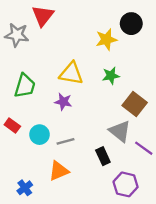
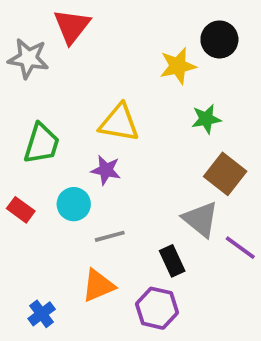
green star: (111, 76) -> (206, 119), moved
cyan circle: (39, 135) -> (74, 204), moved
purple hexagon: (126, 184) -> (157, 308), moved

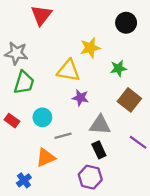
gray star: (28, 58) -> (16, 53), moved
yellow star: (178, 66) -> (90, 48), moved
purple star: (106, 170) -> (80, 98), moved
gray triangle: (201, 219) -> (100, 125), moved, turned -35
orange triangle: (98, 285) -> (46, 158), moved

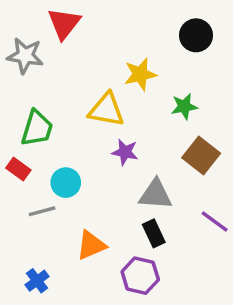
gray star: (16, 53) -> (25, 56), moved
red rectangle: (12, 121) -> (18, 169), moved
gray line: (63, 136) -> (42, 211), moved
orange triangle: (46, 158) -> (91, 245), moved

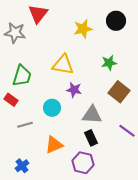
yellow star: (140, 74) -> (83, 29), moved
cyan circle: (66, 183) -> (52, 108), moved

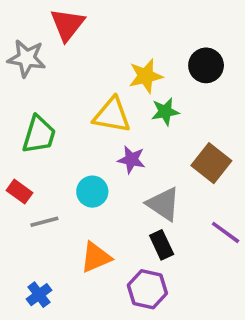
black circle: (116, 21) -> (206, 65), moved
yellow star: (83, 29) -> (146, 76), moved
green star: (109, 63) -> (165, 112), moved
red rectangle: (11, 100) -> (19, 192), moved
gray triangle: (92, 115) -> (163, 204), turned 30

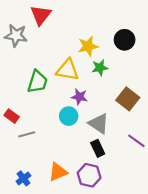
green trapezoid: (39, 135) -> (37, 82), moved
cyan circle: (92, 192) -> (69, 116), moved
orange triangle: (96, 257) -> (58, 172), moved

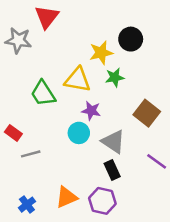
black circle: (125, 40) -> (131, 39), moved
green trapezoid: (37, 82) -> (43, 93), turned 130

